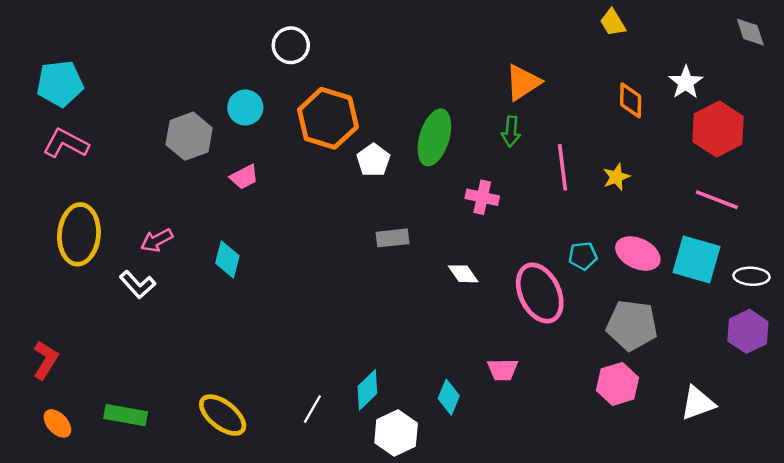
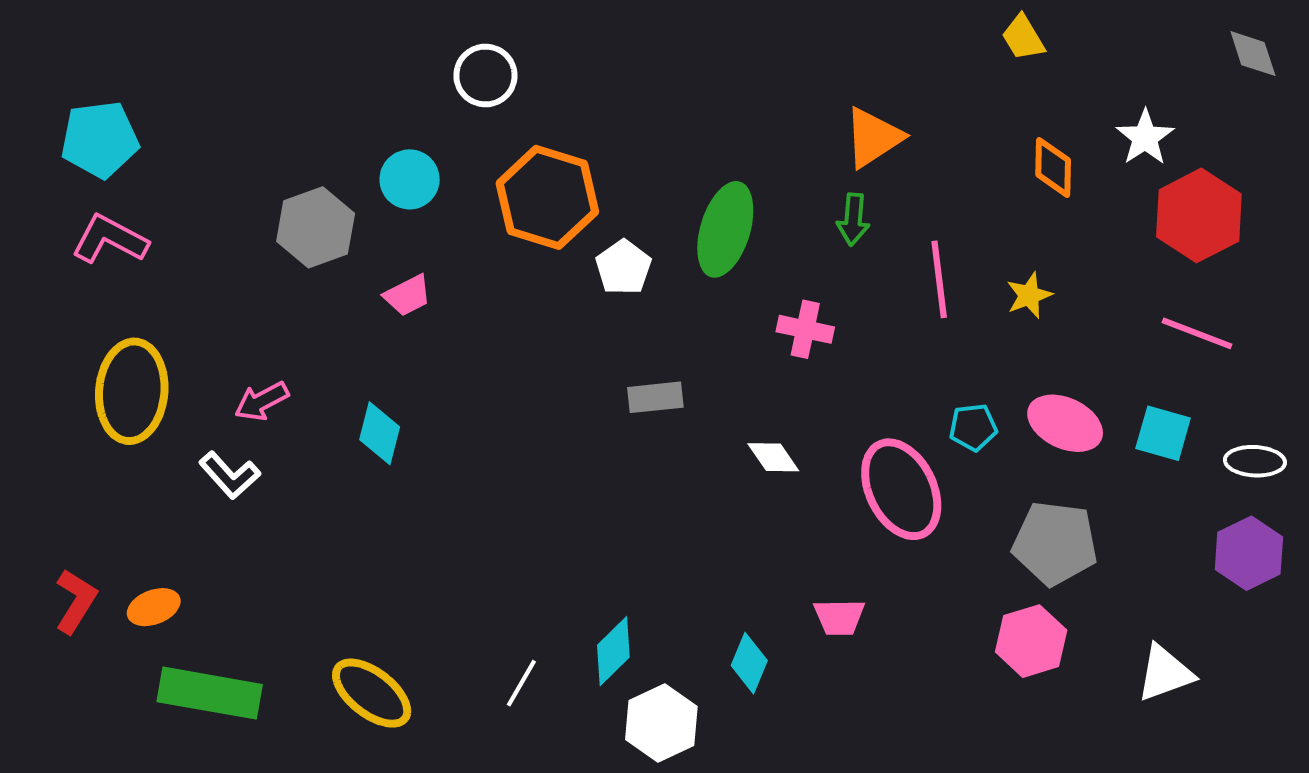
cyan square: (696, 259) -> (1163, 433), size x0.7
green rectangle: (126, 415) -> (210, 693), size x1.4
orange ellipse: (57, 423) -> (154, 607), moved, turned -68

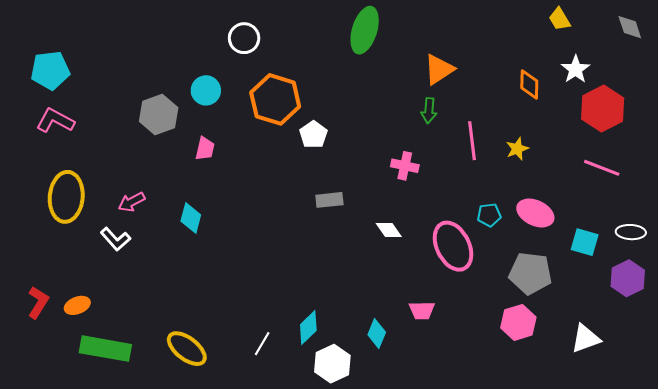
yellow trapezoid: (1023, 38) -> (559, 19), moved
green ellipse: (725, 229) -> (365, 30), moved
pink trapezoid: (408, 295) -> (205, 149), turned -50
cyan square: (1163, 433) -> (585, 242), moved

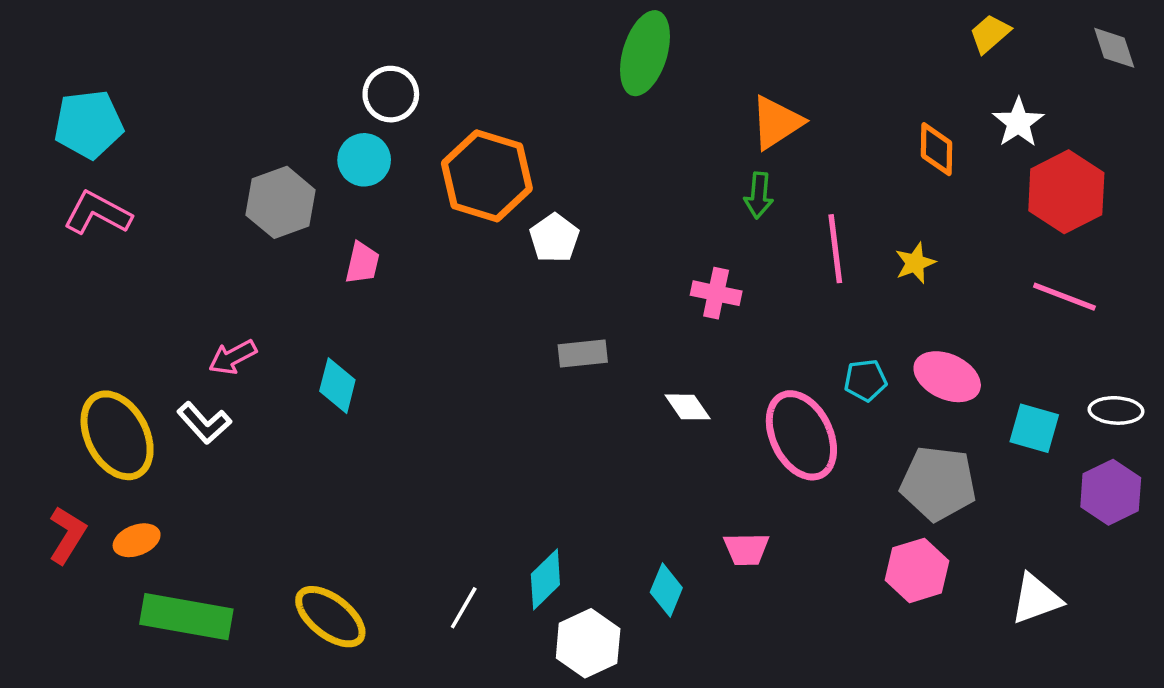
yellow trapezoid: (559, 19) -> (990, 34), turned 80
white circle: (244, 38) -> (391, 94), moved
yellow ellipse: (66, 197) -> (117, 435), moved, turned -33

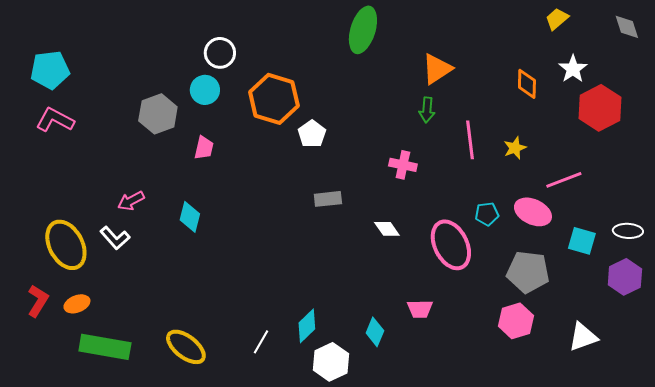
pink line: (1064, 297) -> (564, 180), moved, turned -42

